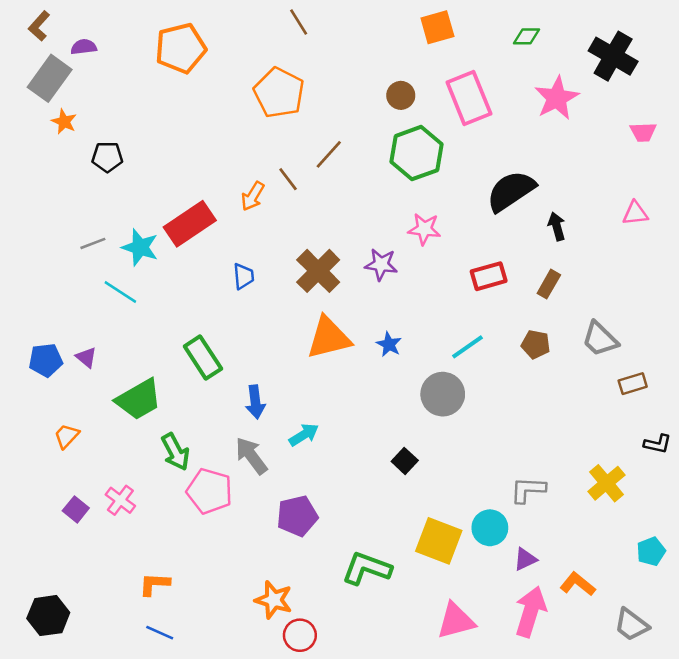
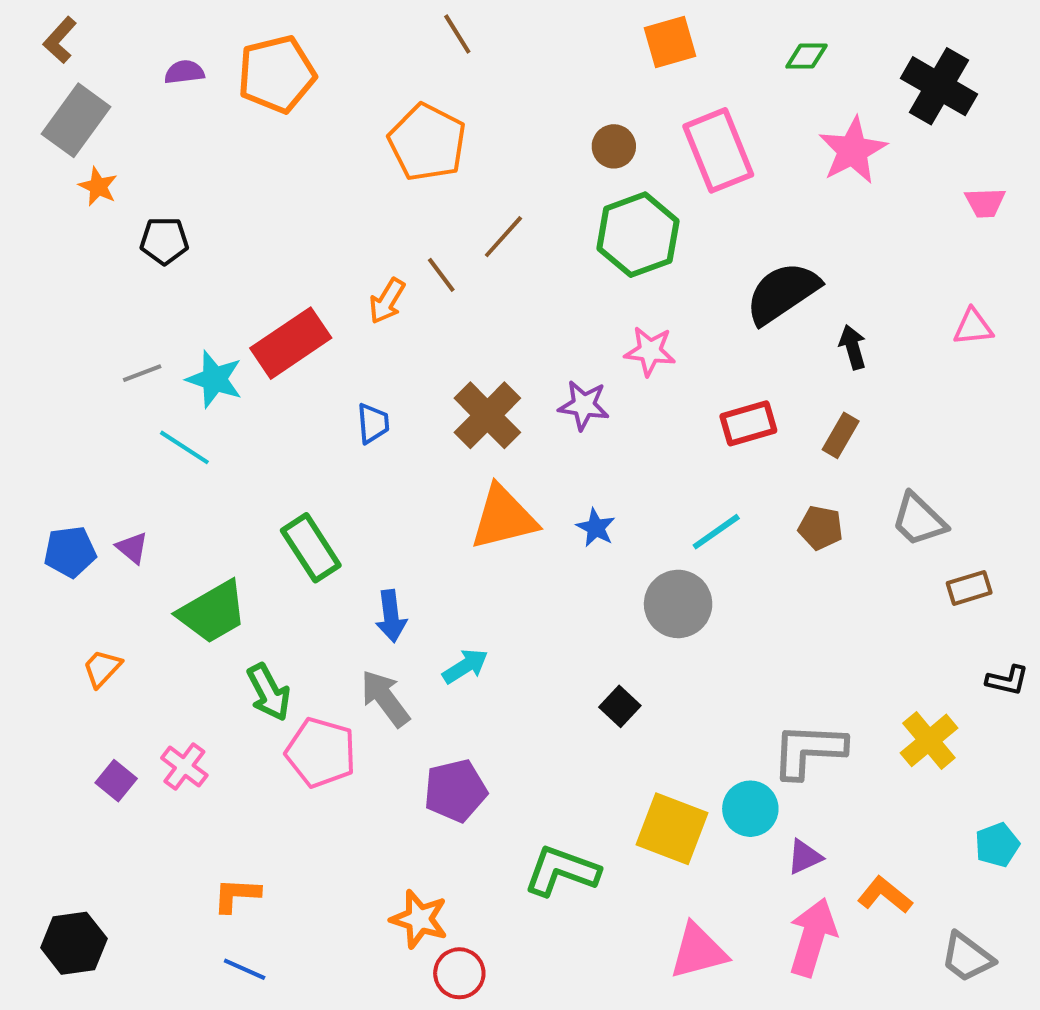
purple semicircle: (84, 47) -> (184, 72), moved
gray L-shape: (528, 490) -> (809, 750), size x1.4

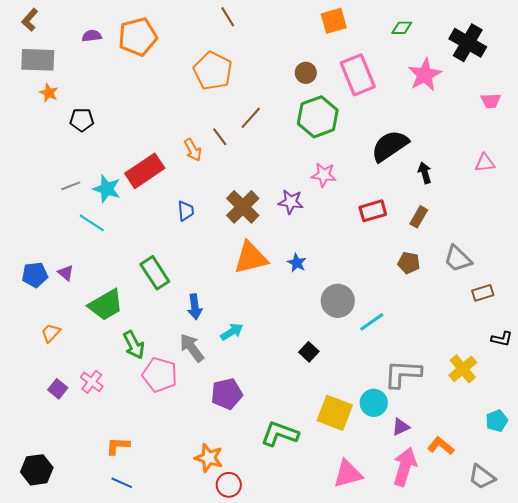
gray rectangle: (76, 120) -> (38, 60), turned 56
orange arrow: (387, 301) -> (193, 150), turned -60
cyan line: (716, 532) -> (372, 322), moved

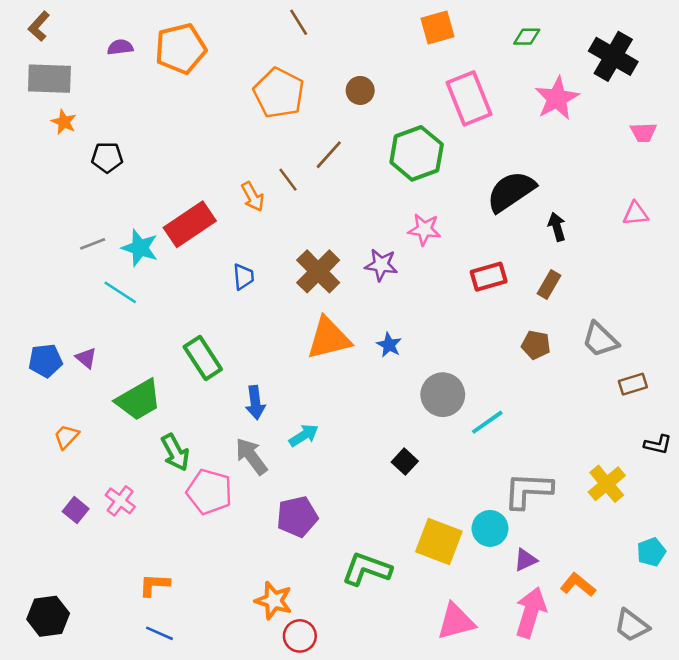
brown circle: (306, 73) -> (360, 90), moved

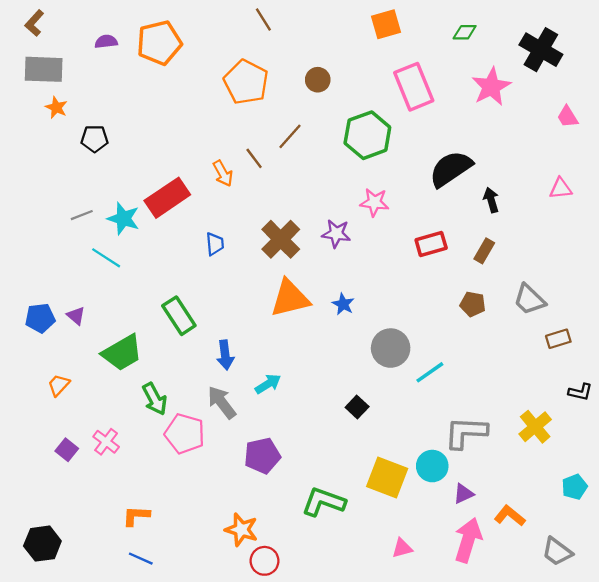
pink trapezoid: (643, 132) -> (568, 117), turned 60
pink triangle: (456, 622) -> (402, 548), size x0.6

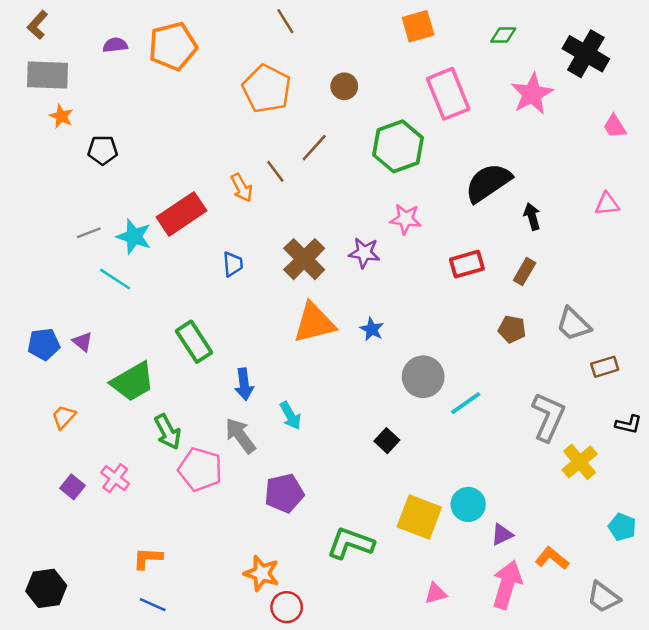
cyan arrow: (268, 384) -> (290, 416), turned 92
gray L-shape: (466, 432) -> (548, 417), moved, turned 111
cyan pentagon: (574, 487) -> (622, 527), turned -30

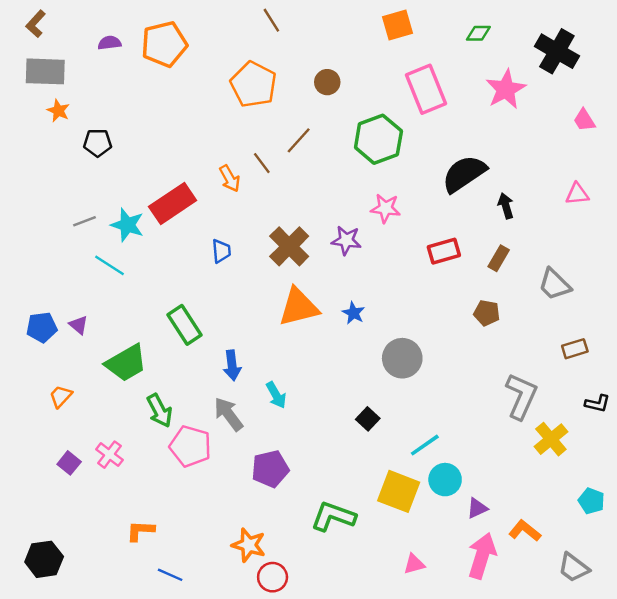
gray trapezoid: (573, 324) -> (555, 284), moved
cyan line: (466, 403) -> (425, 445), moved
blue line: (153, 605) -> (170, 575), moved

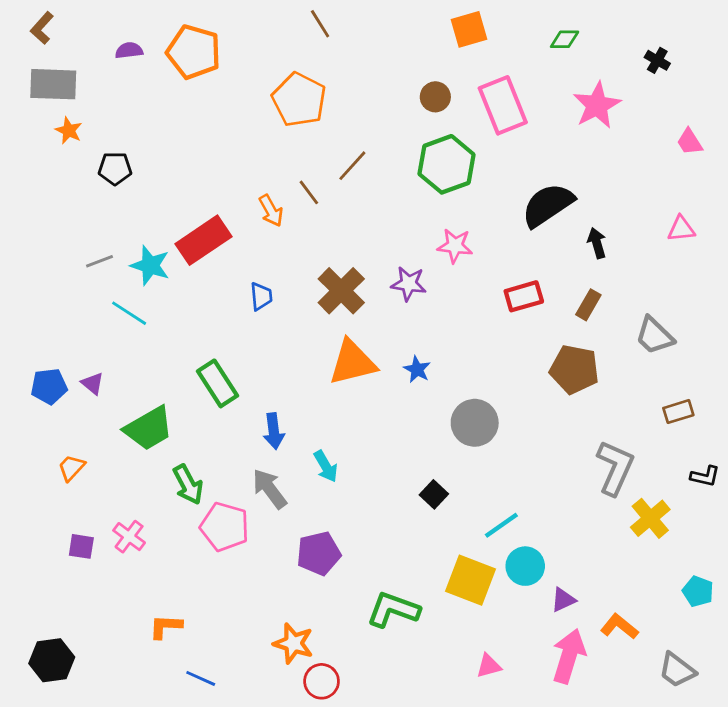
orange pentagon: (164, 44) -> (194, 52), turned 30
black cross: (557, 51) -> (657, 60), size x0.5
brown circle: (327, 82) -> (435, 97), moved
brown pentagon: (487, 313) -> (574, 369), size x1.6
purple square: (69, 463) -> (81, 546), turned -30

